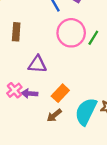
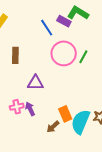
pink cross: (14, 90) -> (17, 107), turned 32
orange rectangle: (60, 93) -> (65, 114), moved, turned -63
purple arrow: (30, 94) -> (30, 109), turned 64

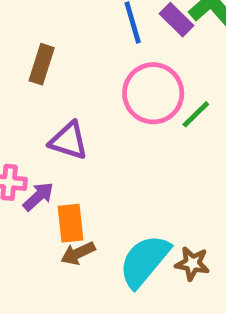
purple arrow: (30, 109) -> (38, 196), turned 56
orange rectangle: (65, 114) -> (70, 223), moved

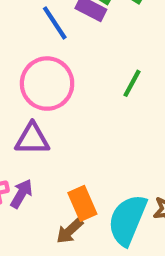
pink circle: (153, 93) -> (47, 84), moved
orange rectangle: (70, 223) -> (82, 203), moved

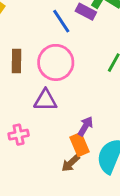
purple arrow: (21, 194) -> (85, 126), moved

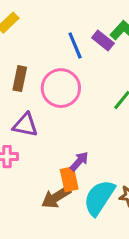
purple triangle: (45, 100) -> (25, 125), moved
brown arrow: (71, 163) -> (56, 197), size x1.4

